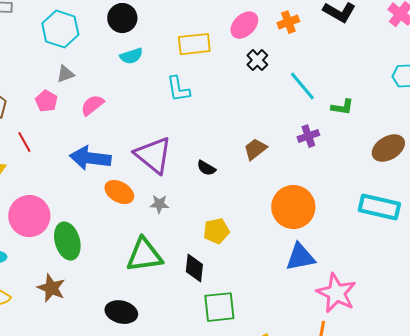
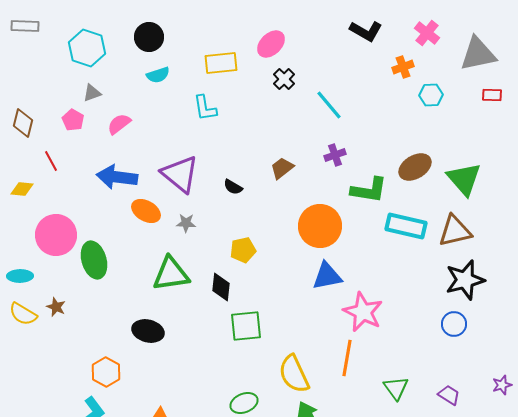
orange cross: (288, 22) -> (403, 67), moved
green L-shape: (342, 107) -> (369, 190), moved, size x1.6
brown star: (51, 288) -> (56, 307), moved, size x0.7

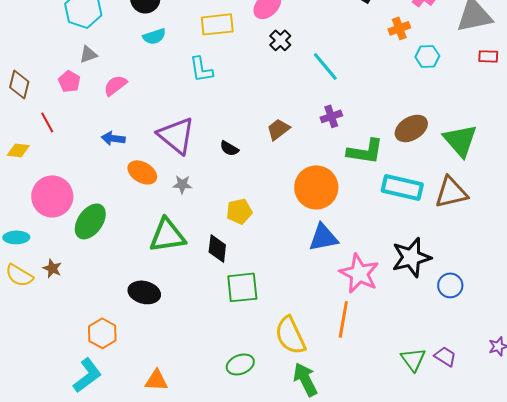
blue arrow: (117, 177) -> (113, 138), size x0.6
green ellipse: (94, 260) -> (90, 221), turned 51
black star: (465, 280) -> (411, 257), moved
green triangle: (396, 388) -> (413, 359), moved

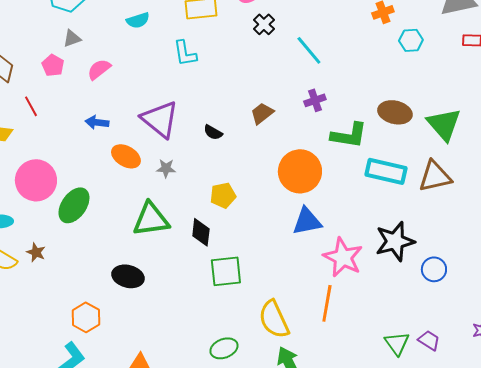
brown ellipse: (411, 128) -> (395, 112), turned 44

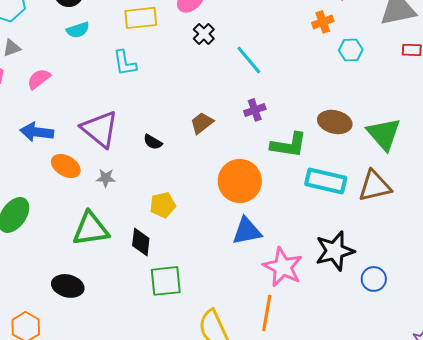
blue arrow: (97, 122) -> (37, 132), size x1.4

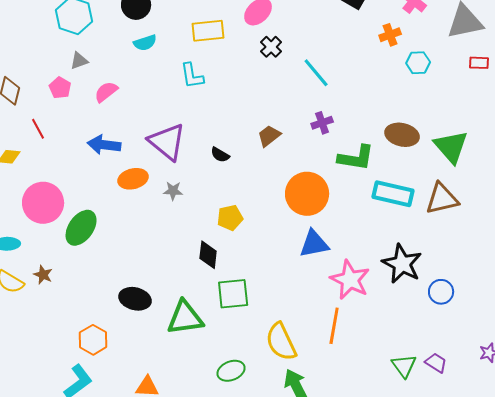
orange ellipse: (66, 166) -> (133, 179), turned -44
green triangle: (91, 229) -> (185, 318), moved
black star: (335, 251) -> (402, 264), turned -30

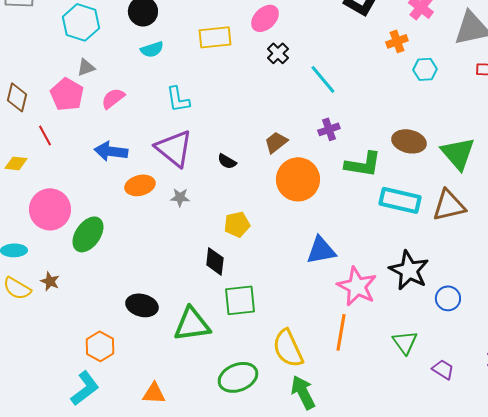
cyan L-shape: (192, 76) -> (178, 99), moved
pink pentagon: (60, 88) -> (67, 94), size x1.5
orange circle: (307, 194) -> (298, 179), moved
green triangle: (404, 366) -> (405, 342), moved
green ellipse: (231, 371) -> (238, 377), size x1.4

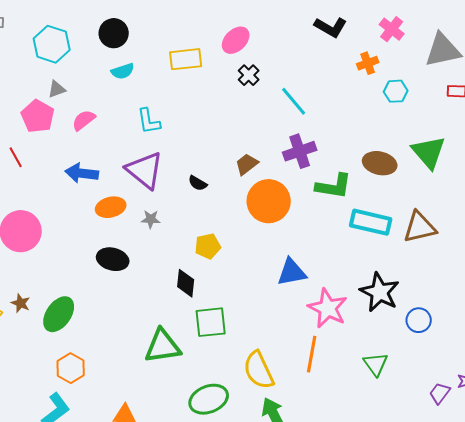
purple cross: (329, 129) -> (300, 151), size x1.5
green triangle: (458, 153) -> (429, 152), moved
green ellipse: (88, 234) -> (59, 314), moved
black ellipse: (142, 305) -> (113, 259), moved
purple trapezoid: (443, 369) -> (440, 393), moved, turned -85

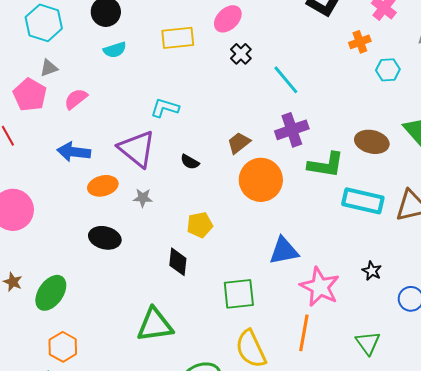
cyan L-shape: (149, 121) -> (165, 108), moved, turned 116
black star: (380, 292) -> (372, 271), size x0.5
green square: (211, 322) -> (239, 294), moved

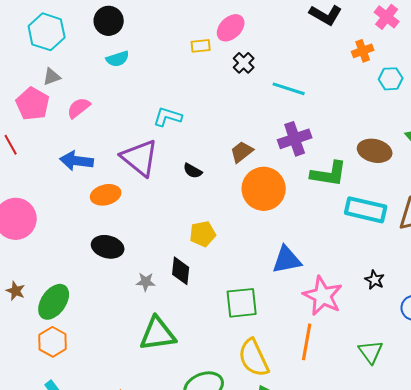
yellow rectangle: (178, 38) -> (201, 46), moved, size x0.6
cyan line: (286, 80) -> (289, 89), turned -32
gray star: (143, 198) -> (146, 282), moved
orange hexagon: (63, 347) -> (53, 342), moved

